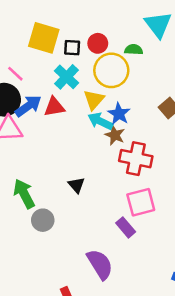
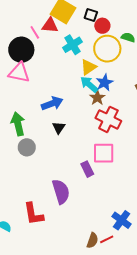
black square: (72, 48) -> (91, 15), moved
blue arrow: (28, 106) -> (52, 103), moved
red triangle: (54, 107) -> (50, 25), moved

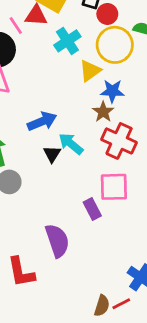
blue star: (105, 83) -> (112, 91), turned 30
cyan arrow: (89, 84) -> (71, 144), moved

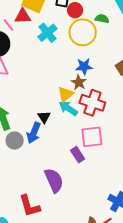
yellow triangle: (90, 71) -> (66, 94), moved
blue arrow: (42, 121) -> (34, 133), moved, turned 140
cyan arrow: (71, 144) -> (68, 108), moved

